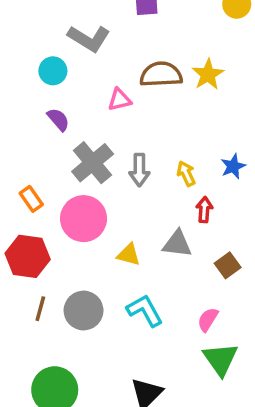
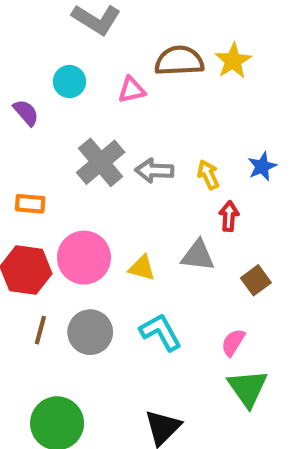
cyan circle: (53, 71) -> (69, 82), moved
purple semicircle: (58, 119) -> (26, 113), moved
gray arrow: (139, 170) -> (154, 171), turned 92
orange rectangle: (31, 199) -> (30, 204), turned -50
pink circle: (84, 219) -> (84, 258), moved

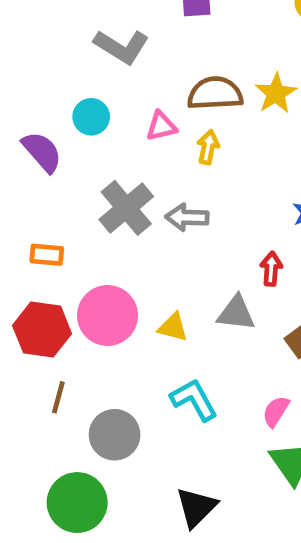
purple semicircle: (26, 113) -> (42, 152), size x1.4
yellow arrow: (208, 175) -> (208, 147), moved, turned 36
gray circle: (90, 332) -> (115, 435), moved

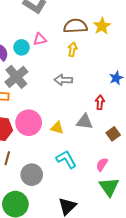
cyan circle: (91, 117) -> (22, 47), moved
pink triangle: (161, 126) -> (40, 39), moved
gray cross: (126, 208) -> (16, 77), moved

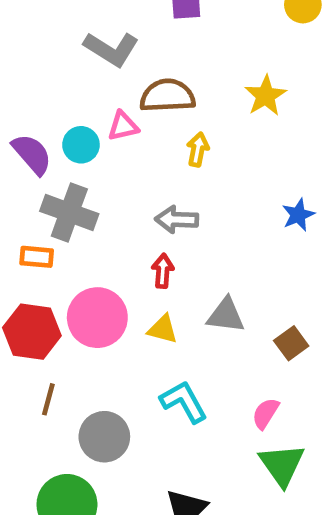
brown semicircle: (75, 26) -> (167, 96), moved
gray cross: (16, 77) -> (69, 212), turned -30
red arrow: (100, 102) -> (163, 271), moved

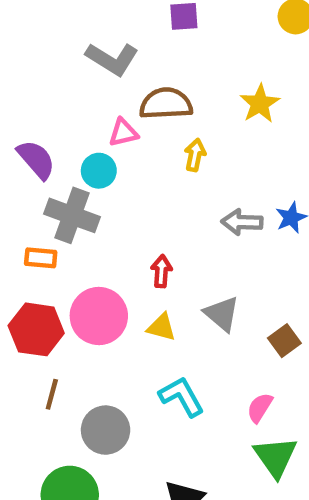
cyan circle: (81, 145) -> (99, 171), moved
gray arrow: (177, 219) -> (242, 222), moved
gray triangle: (226, 315) -> (222, 314), turned 33

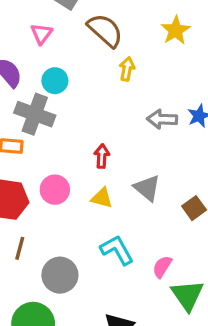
brown semicircle: (166, 104) -> (105, 30), turned 45
pink triangle: (123, 133) -> (41, 34), moved, turned -40
pink circle: (99, 316) -> (55, 190), size x0.7
pink semicircle: (260, 408) -> (162, 267), moved

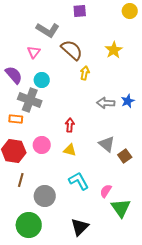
gray triangle: (147, 188) -> (107, 144), moved

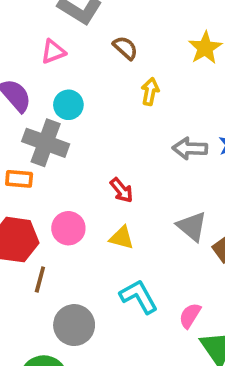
brown semicircle: (72, 50) -> (125, 48), size x0.6
pink triangle: (34, 52) -> (53, 52), turned 32
red arrow: (70, 125) -> (122, 190), turned 136
brown line: (21, 180) -> (40, 279), moved

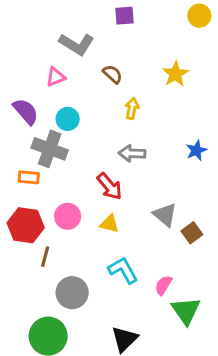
gray arrow: (190, 148) -> (132, 153), moved
red arrow: (122, 190) -> (110, 186), size x1.4

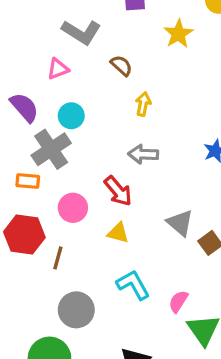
yellow star: (175, 74) -> (178, 34), moved
gray cross: (50, 149) -> (51, 149), turned 36
pink circle: (68, 216) -> (73, 208), moved
brown line: (45, 257) -> (58, 258), moved

